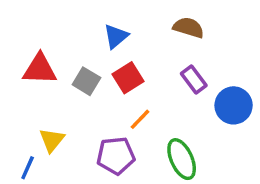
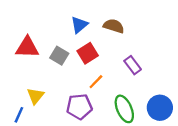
brown semicircle: (189, 28) -> (114, 26), moved
purple rectangle: (194, 79) -> (133, 65), moved
blue circle: (234, 105) -> (160, 108), moved

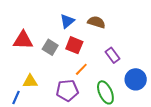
red square: (88, 53) -> (74, 45), turned -36
yellow triangle: (35, 96) -> (30, 81), turned 49
blue circle: (160, 108) -> (136, 79), moved

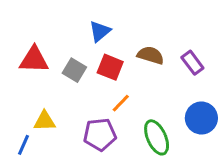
brown semicircle: (96, 22) -> (151, 55), moved
purple rectangle: (113, 55) -> (192, 63), moved

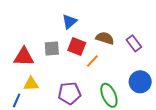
red triangle: (34, 60) -> (24, 57), moved
gray square: (74, 70) -> (52, 49), turned -35
orange line: (121, 103) -> (92, 61), moved

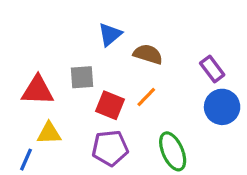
brown semicircle: (105, 38) -> (148, 54), moved
red square: (77, 46) -> (110, 105), moved
blue circle: (140, 82) -> (222, 107), moved

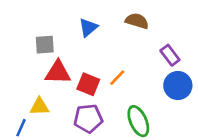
brown semicircle: (148, 54) -> (137, 21), moved
gray square: (82, 77) -> (45, 45), moved
red triangle: (38, 90) -> (58, 72), moved

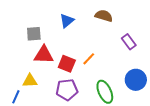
blue circle: (178, 86) -> (136, 80), moved

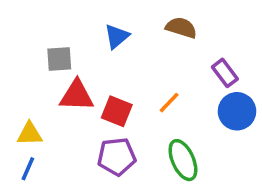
orange line: (89, 59) -> (169, 103), moved
blue circle: (136, 80) -> (237, 111), moved
yellow triangle: (30, 81) -> (30, 134), moved

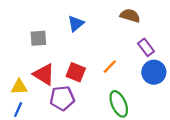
brown semicircle: (181, 28) -> (130, 16), moved
red triangle: (77, 96) -> (44, 74), moved, turned 30
purple pentagon: (117, 157) -> (62, 98), moved

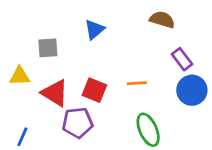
orange line: (110, 67) -> (137, 83), turned 42
yellow triangle: (19, 87) -> (20, 76), moved

